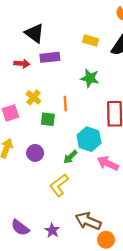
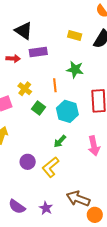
orange line: (65, 104) -> (55, 85), moved
green square: (48, 119) -> (38, 108), turned 32
cyan hexagon: (89, 139) -> (67, 111), moved
purple circle: (35, 153) -> (28, 162), moved
pink arrow: (108, 163) -> (94, 146), turned -126

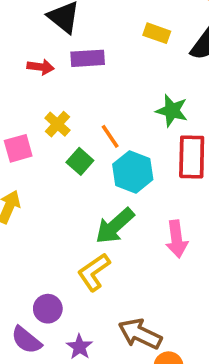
green star: (75, 70) -> (172, 111), moved
orange line: (55, 85) -> (110, 136), moved, turned -32
green arrow: (60, 141) -> (115, 226), size x1.6
purple circle: (28, 162) -> (48, 309), moved

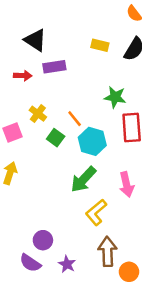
yellow L-shape: (94, 272) -> (96, 212), moved
brown arrow: (140, 334) -> (107, 252), turned 68

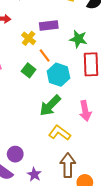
purple rectangle: (54, 67) -> (49, 26), moved
yellow cross: (38, 114) -> (29, 38), moved
yellow L-shape: (96, 212) -> (60, 133), turned 75

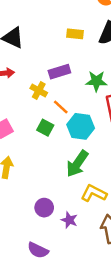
purple circle: (15, 154) -> (44, 208), moved
purple star: (34, 174) -> (69, 220), moved

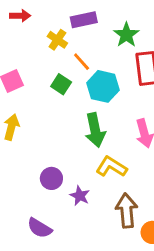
green star: (96, 81) -> (126, 35), turned 30
green arrow: (77, 164) -> (95, 130), turned -52

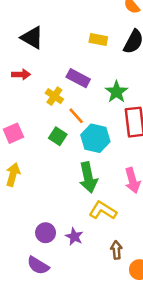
purple rectangle: (84, 20) -> (78, 78), turned 40
purple circle: (51, 178) -> (46, 233), moved
brown arrow: (127, 211) -> (116, 250), size x0.6

